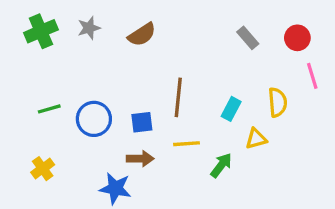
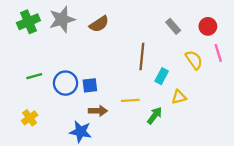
gray star: (89, 28) -> (62, 19), size x1.6
brown line: (178, 97) -> (142, 56), moved
yellow semicircle: (278, 102) -> (194, 60), moved, turned -30
blue square: (142, 122) -> (90, 85), moved

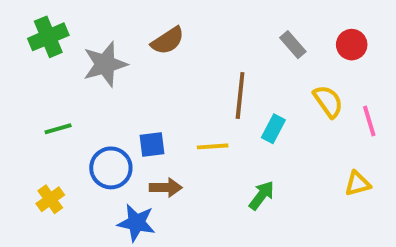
gray star: (62, 19) -> (105, 64), moved
pink line: (218, 53) -> (369, 121), moved
blue circle: (65, 83) -> (111, 168), moved
yellow triangle: (179, 97) -> (358, 184), moved
yellow line: (130, 100) -> (213, 146), moved

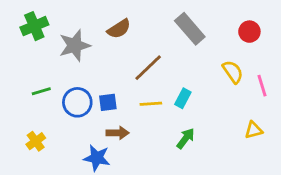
gray rectangle: (293, 45) -> (190, 29), moved, size x1.6
brown line: (240, 96) -> (148, 68), moved, turned 40
cyan rectangle: (273, 129) -> (183, 98), moved
blue circle: (111, 168) -> (77, 102), moved

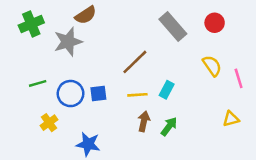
brown semicircle: (119, 29) -> (86, 15), moved
red circle: (249, 32) -> (215, 23), moved
brown arrow: (118, 133) -> (144, 121), moved, turned -78
yellow cross: (36, 141) -> (49, 123), moved

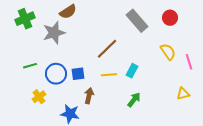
brown arrow: (144, 121) -> (89, 96), moved

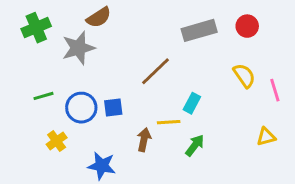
gray rectangle: (137, 21) -> (199, 30), turned -65
yellow line: (109, 75) -> (169, 122), moved
brown arrow: (89, 96) -> (144, 140), moved

